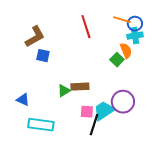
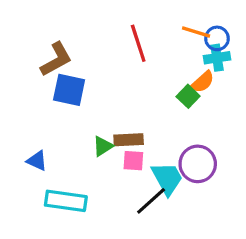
orange semicircle: (126, 51) -> (203, 82), turned 70
blue square: (43, 56) -> (69, 90), size x1.5
cyan trapezoid: (104, 111) -> (167, 178), turned 95
pink square: (87, 112) -> (133, 161), moved
black line: (94, 125) -> (151, 201), turned 30

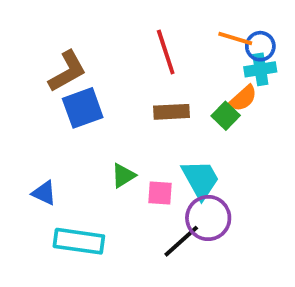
blue square: (69, 90) -> (83, 108), turned -32
brown rectangle: (129, 140) -> (172, 112), moved
purple circle: (198, 164) -> (208, 218), moved
cyan trapezoid: (167, 178) -> (200, 179), moved

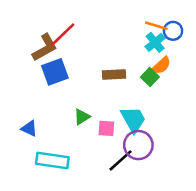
red line: (166, 52) -> (63, 35), moved, turned 64
cyan cross: (260, 69) -> (155, 42), moved, turned -30

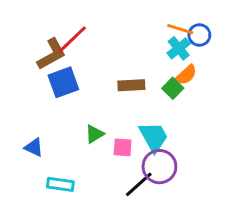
cyan rectangle: (52, 160) -> (60, 184), size x0.7

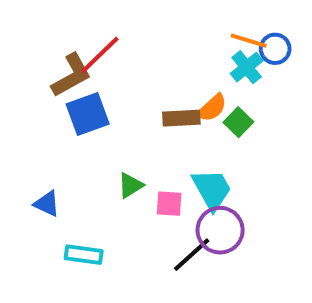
orange semicircle: (186, 75) -> (212, 108), moved

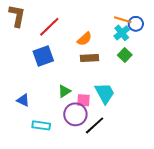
brown L-shape: (71, 75) -> (17, 16), moved, turned -50
orange semicircle: (212, 108) -> (84, 39), moved
green square: (238, 122) -> (125, 55), moved
purple circle: (220, 230) -> (75, 114), moved

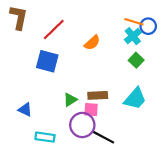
blue square: (43, 56) -> (47, 61), turned 35
brown rectangle: (90, 58) -> (98, 95), moved
cyan trapezoid: (105, 93) -> (135, 99), moved, turned 70
black line: (95, 125) -> (103, 137), turned 70

